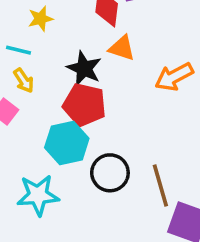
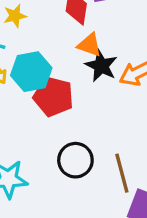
black star: (84, 68) -> (101, 66), moved
cyan hexagon: (67, 143) -> (31, 72), moved

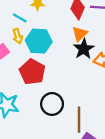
orange triangle: (89, 45) -> (80, 34), turned 42
red pentagon: (53, 97) -> (32, 72), moved

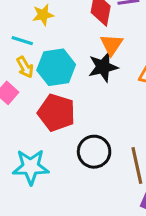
black star: (84, 49) -> (103, 67), moved, turned 30

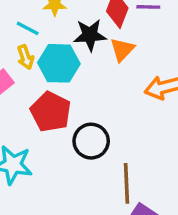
black star: (103, 67) -> (90, 35), moved
black circle: (94, 152) -> (91, 141), moved

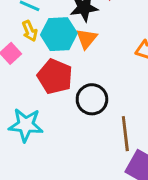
orange triangle: (122, 50) -> (87, 39), moved

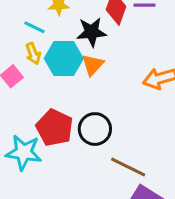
red pentagon: (55, 77) -> (55, 128), moved
brown line: (125, 134) -> (128, 167), turned -60

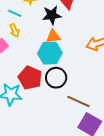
cyan hexagon: (64, 59) -> (50, 53), moved
orange triangle: (93, 65) -> (53, 36), turned 42

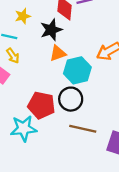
cyan hexagon: (50, 53) -> (77, 70), moved
brown line: (78, 101) -> (83, 129), moved

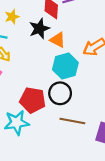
orange triangle: (58, 53) -> (58, 40), moved, turned 49

